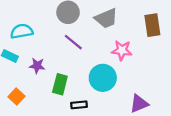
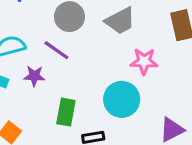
purple line: (73, 42) -> (56, 50), moved
purple star: (37, 66) -> (34, 76), moved

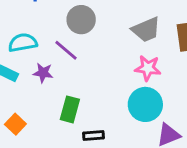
gray trapezoid: (120, 21) -> (146, 30), moved
cyan circle: (122, 99) -> (145, 104), moved

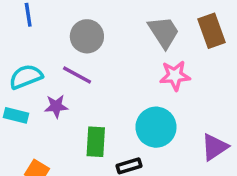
gray trapezoid: (146, 30) -> (164, 32), turned -88
cyan circle: (145, 104) -> (156, 127), moved

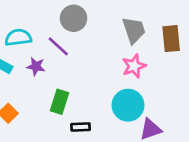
pink star: (175, 76) -> (134, 66), turned -30
cyan circle: (156, 127) -> (128, 105), moved

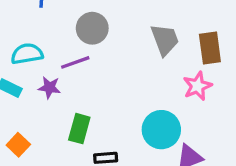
purple line: (58, 46) -> (75, 62), turned -60
pink star: (134, 66) -> (197, 86), moved

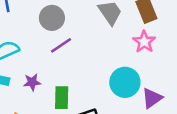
purple line: (75, 62) -> (61, 45), moved
purple star: (49, 87) -> (32, 82), moved

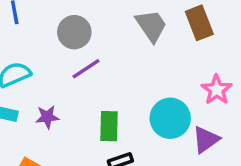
pink star: (144, 42) -> (217, 90), moved
green rectangle: (62, 98) -> (109, 126), moved

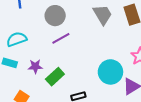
green rectangle: (109, 126) -> (55, 77), moved, turned 42

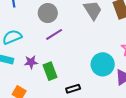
green rectangle: (55, 77) -> (50, 71), turned -66

